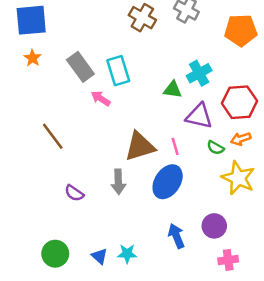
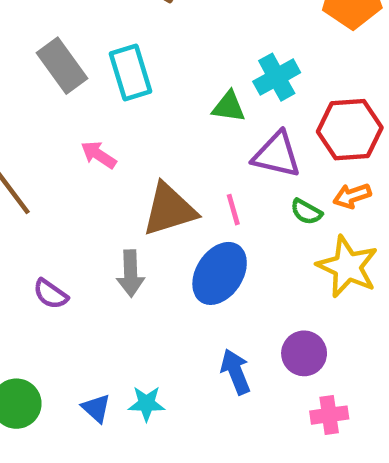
pink arrow: (101, 98) -> (99, 155), moved

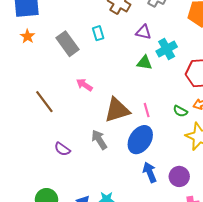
cyan rectangle: (131, 72) -> (98, 33), moved, size x0.6
purple triangle: (277, 155) -> (143, 32), moved, size x0.7
gray arrow: (131, 273) -> (99, 140), turned 150
blue arrow: (236, 372) -> (150, 172), moved

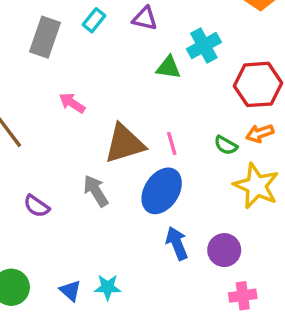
purple triangle: (143, 32) -> (145, 18), moved
cyan rectangle: (98, 33) -> (94, 20), turned 56
gray rectangle: (68, 44) -> (45, 37), turned 55

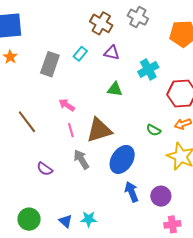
green triangle: (168, 68) -> (115, 89), moved
pink line: (172, 144) -> (71, 130), moved
green semicircle: (226, 145) -> (154, 130), moved

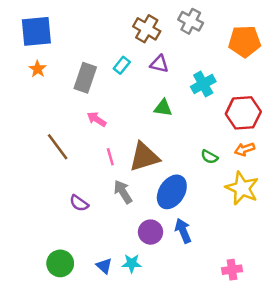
pink arrow: (67, 105) -> (97, 119), moved
purple circle: (161, 196) -> (150, 232), moved

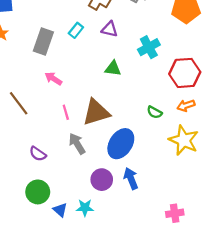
green circle: (60, 263) -> (38, 192), moved

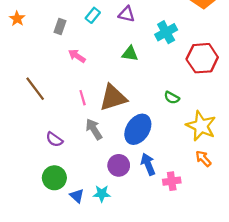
gray rectangle: (43, 42) -> (60, 27), size x0.6
pink arrow: (53, 79) -> (77, 56), moved
orange arrow: (186, 106) -> (203, 159), moved, turned 66
pink cross: (175, 213) -> (172, 181), moved

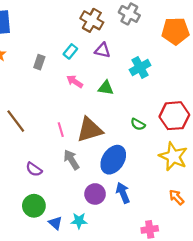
pink arrow: (77, 56) -> (75, 81), moved
red hexagon: (202, 58) -> (174, 116), moved
green semicircle: (172, 98) -> (138, 124), moved
orange arrow: (203, 159) -> (176, 197), moved
pink cross: (172, 181) -> (150, 229), moved

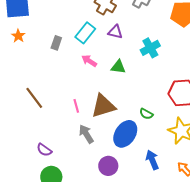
cyan rectangle: (70, 51) -> (85, 33), size x1.5
green semicircle: (138, 124) -> (146, 114), moved
purple semicircle: (34, 169) -> (44, 150), moved
blue arrow: (123, 193) -> (152, 160), moved

